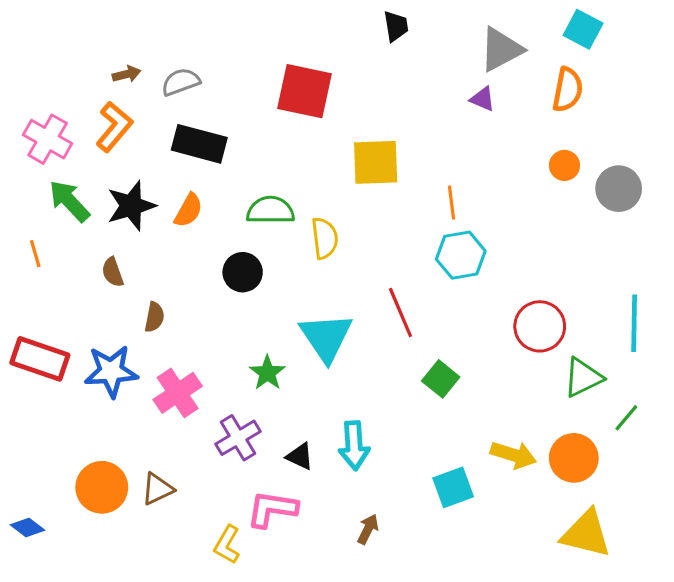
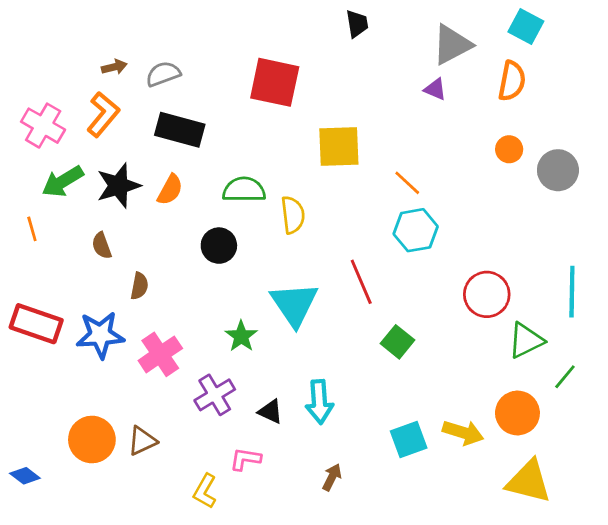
green arrow: (69, 201) -> (63, 181), turned -78
orange line: (452, 203) -> (407, 183), turned -40
yellow arrow: (513, 455) -> (463, 433), moved
pink L-shape: (272, 509) -> (245, 459), size x0.7

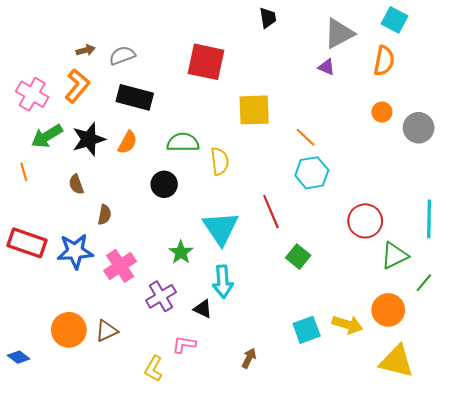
cyan arrow: (319, 402) -> (223, 282), moved

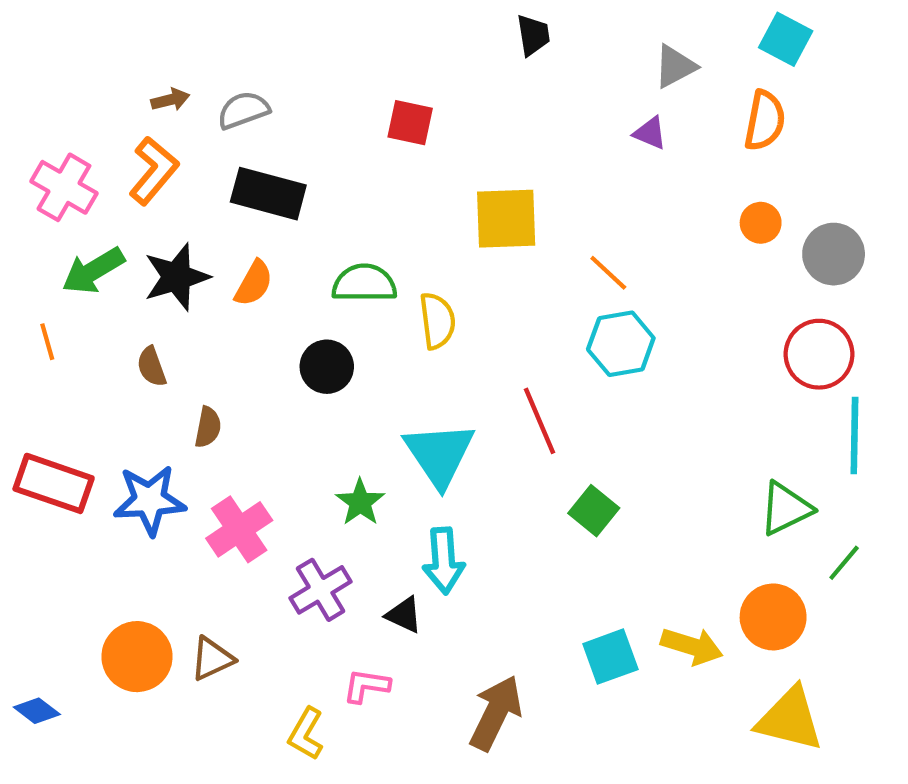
gray triangle: (339, 34) -> (675, 66), size x0.7
red square: (206, 62) -> (410, 123), size x0.6
red circle: (365, 221) -> (819, 354), moved
brown arrow: (249, 358) -> (496, 713), size x1.8

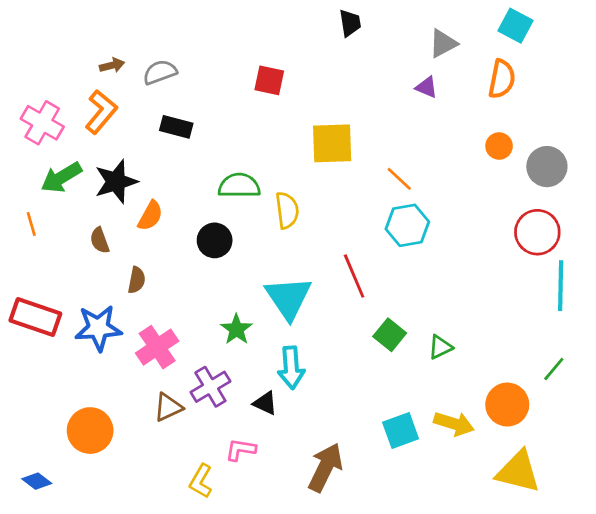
black rectangle: (268, 194) -> (176, 127), size x0.7
orange semicircle: (254, 283) -> (150, 216), moved
green triangle: (786, 509) -> (440, 347), moved, size x0.7
brown triangle: (212, 659) -> (168, 407), moved
blue diamond: (37, 711) -> (37, 481), moved

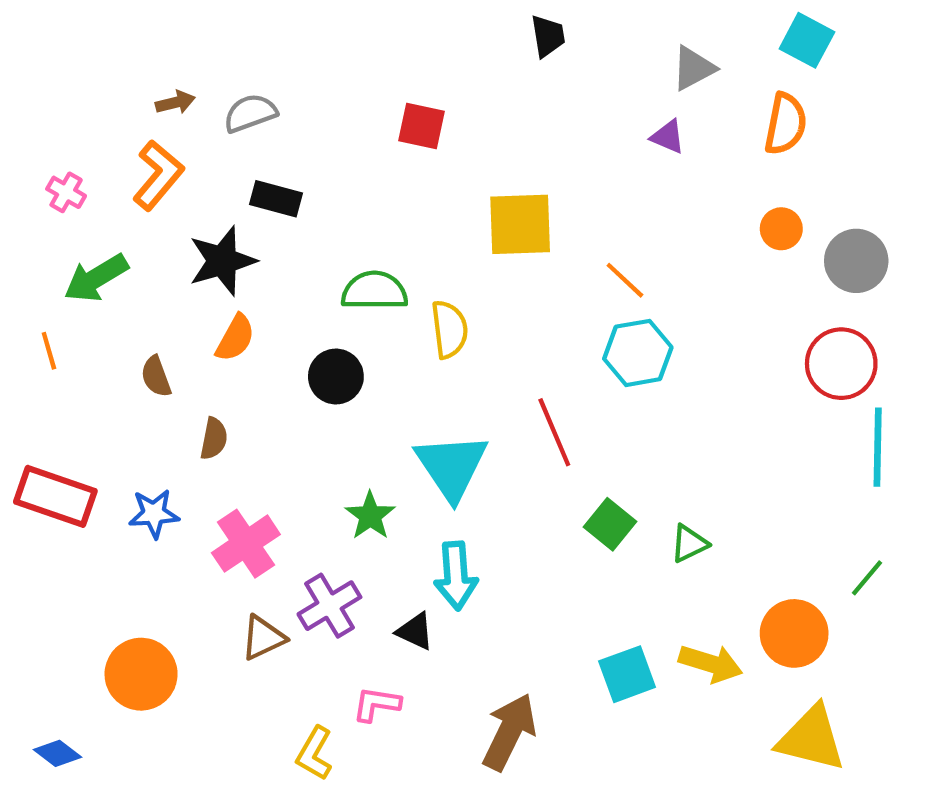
pink cross: (42, 123) -> (66, 192), size x0.6
black star: (116, 182) -> (222, 261), moved
blue star: (98, 328) -> (154, 514), size x0.7

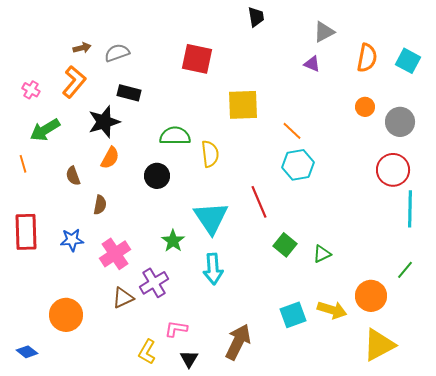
cyan square: (807, 40) -> (408, 61), moved
red square: (422, 126) -> (197, 59), size x1.4
red rectangle: (55, 496) -> (26, 232), turned 69
black triangle: (415, 631) -> (189, 359), moved, turned 36
yellow triangle: (811, 738) -> (379, 345), turned -42

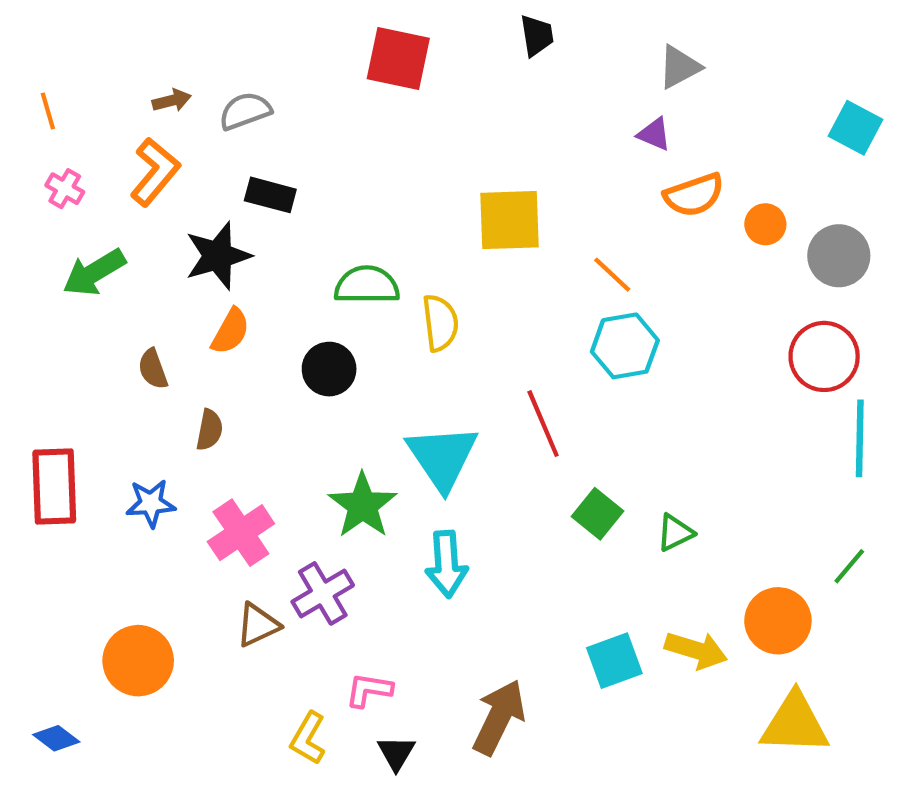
orange semicircle: (367, 58) -> (694, 195), moved, turned 60
red square: (197, 59) -> (398, 59), moved
orange line: (23, 164) -> (48, 111), moved
green star: (173, 241) -> (363, 505), size x1.4
yellow triangle: (379, 345) -> (795, 724), turned 30

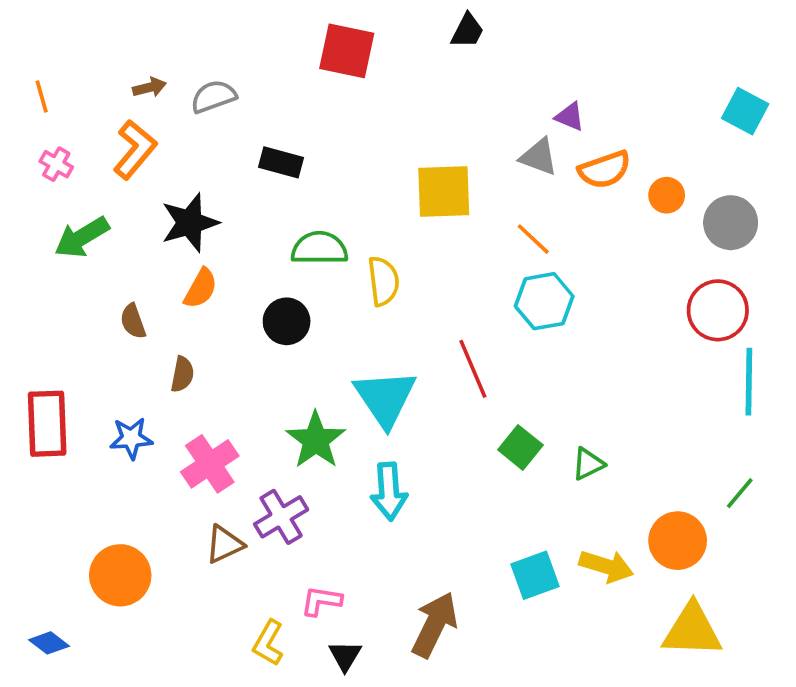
black trapezoid: (537, 35) -> (467, 31), turned 36
gray triangle: (679, 67) -> (539, 157), moved, turned 48
black rectangle: (270, 195) -> (281, 162), moved

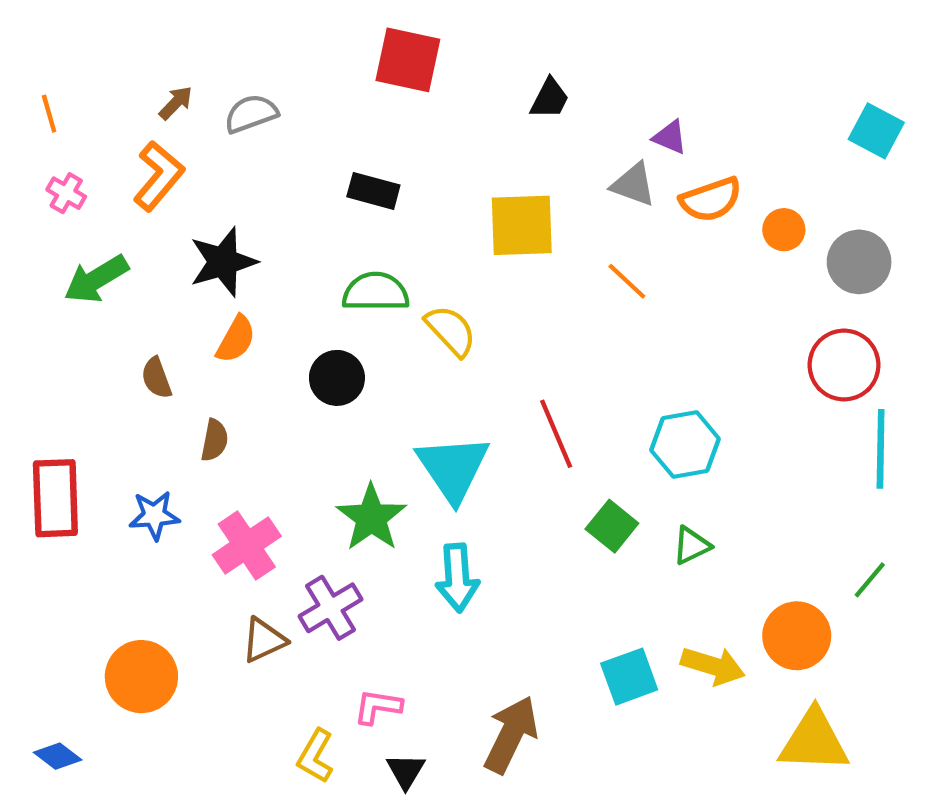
black trapezoid: (467, 31) -> (550, 99), moved
brown arrow: (149, 87) -> (176, 103), turned -32
black rectangle: (281, 162) -> (373, 191), moved
yellow semicircle: (383, 281) -> (451, 331), turned -36
cyan hexagon: (544, 301) -> (685, 445), moved

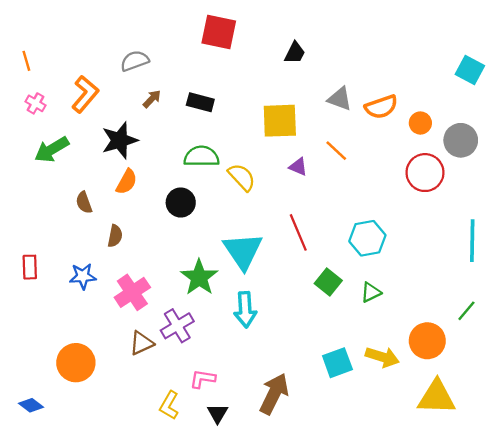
brown arrow: (176, 103) -> (152, 99), moved
purple triangle: (670, 137) -> (298, 167), moved
red circle: (844, 365) -> (425, 173), moved
red rectangle: (55, 498) -> (30, 267), size x0.6

